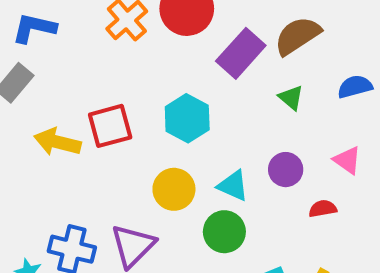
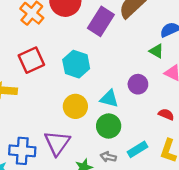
green triangle: (291, 98) -> (156, 51), moved
red square: (110, 126) -> (31, 60), moved
red semicircle: (323, 209) -> (166, 114), moved, turned 42

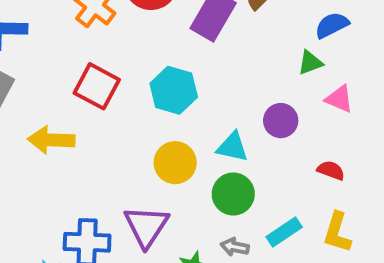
green triangle: (156, 51) -> (310, 63), turned -49
red square: (31, 60) -> (97, 86), turned -35

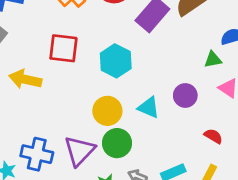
red square: (97, 86) -> (63, 48), turned -32
green circle: (233, 194) -> (117, 143), moved

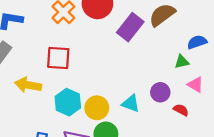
cyan hexagon: (116, 61) -> (68, 102), moved
red semicircle: (213, 136) -> (181, 110), moved

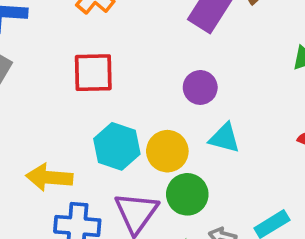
yellow arrow: (28, 85) -> (49, 177), moved
purple circle: (160, 92) -> (200, 87), moved

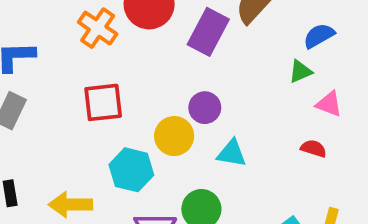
yellow circle: (167, 151) -> (174, 136), moved

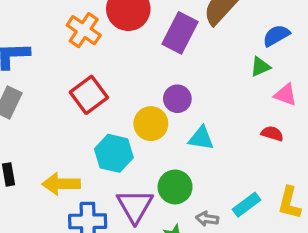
red square: (103, 102) -> (89, 95), turned -30

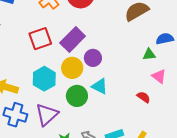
purple rectangle: (180, 33) -> (73, 40), moved
green circle: (175, 187) -> (77, 96), moved

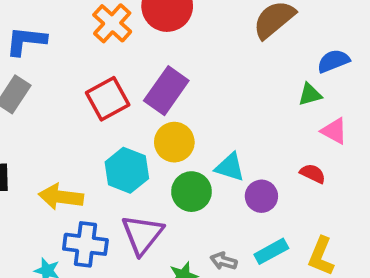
purple circle: (93, 58) -> (261, 196), moved

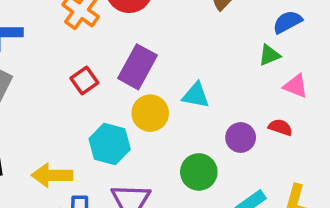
red square: (108, 99) -> (84, 80), size x0.7
cyan triangle: (230, 167) -> (196, 95), moved
green circle: (191, 192) -> (199, 172), moved
purple circle: (261, 196) -> (241, 137), moved

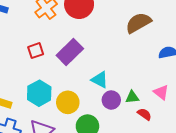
green triangle: (269, 55) -> (132, 97), moved
yellow circle: (150, 113) -> (68, 102), moved
purple circle: (241, 137) -> (111, 100), moved

